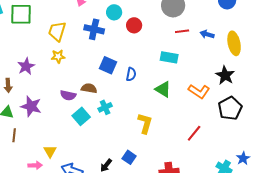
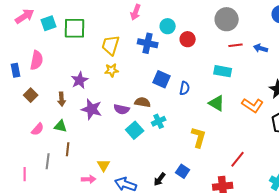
purple star: (31, 106) -> (92, 109), moved
red line: (194, 133) -> (238, 159), moved

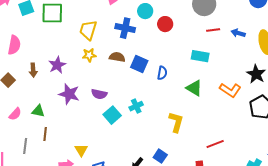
brown arrow: (62, 99) -> (33, 70), moved
brown semicircle: (143, 102) -> (117, 57), moved
red line: (238, 159) -> (215, 144), turned 30

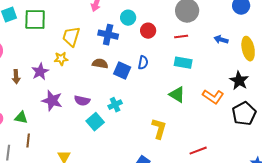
red line: (213, 30) -> (181, 37), moved
yellow star: (89, 55) -> (61, 59), moved
blue semicircle: (162, 73) -> (143, 63), moved
cyan cross: (136, 106) -> (115, 105), moved

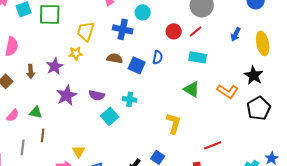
red circle: (148, 31) -> (174, 31), moved
red line: (181, 37) -> (196, 31), turned -32
blue arrow: (221, 40) -> (236, 34), turned -80
purple star: (52, 101) -> (67, 95), turned 30
cyan cross: (115, 105) -> (130, 99), turned 32

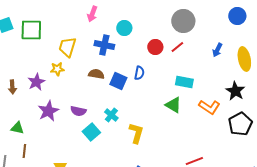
cyan rectangle: (198, 57) -> (184, 82), moved
cyan cross: (130, 99) -> (111, 115), turned 32
yellow L-shape: (174, 123) -> (136, 133), moved

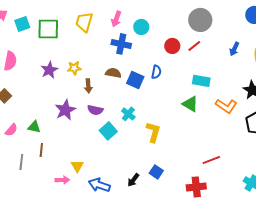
pink arrow: (92, 14) -> (116, 19), moved
yellow trapezoid: (67, 47) -> (84, 22), moved
purple star: (36, 82) -> (49, 70), moved
brown arrow: (12, 87) -> (88, 86), moved

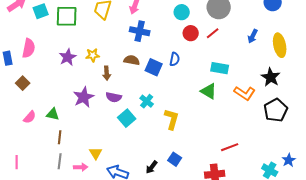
cyan circle: (141, 27) -> (182, 12), moved
gray line: (21, 162) -> (60, 161), moved

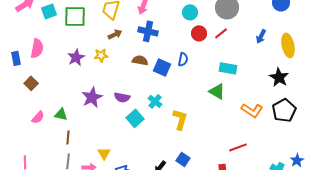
brown arrow: (107, 73) -> (115, 34), moved, turned -112
orange L-shape: (245, 93) -> (252, 110), moved

